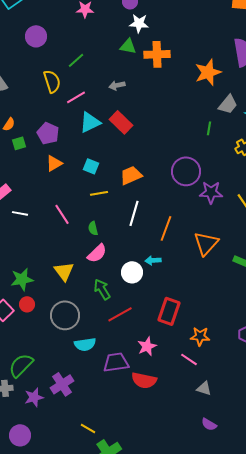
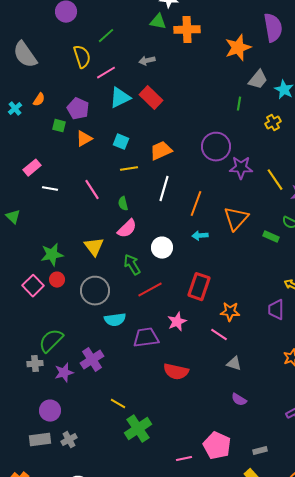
green square: (19, 143) -> (59, 126), moved, turned 32
cyan arrow: (153, 260) -> (200, 236), moved
red semicircle: (144, 380) -> (176, 372), moved

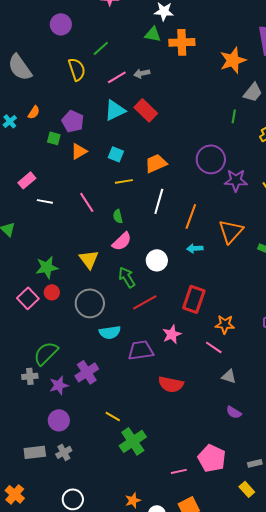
pink line: (106, 73) -> (117, 77), moved
purple circle: (50, 411) -> (59, 420), moved

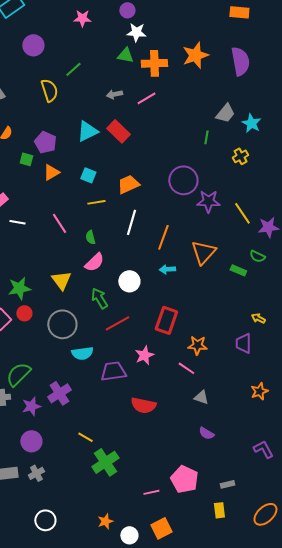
orange star: (233, 60) -> (195, 55), moved
pink line: (117, 77) -> (146, 98), moved
yellow rectangle: (247, 489) -> (219, 510), turned 35

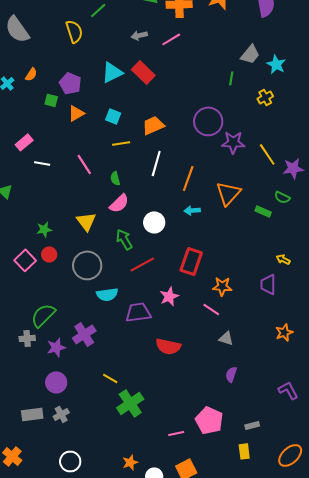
green star: (19, 288) -> (44, 229), size x0.7
purple semicircle: (206, 433) -> (231, 374), turned 77

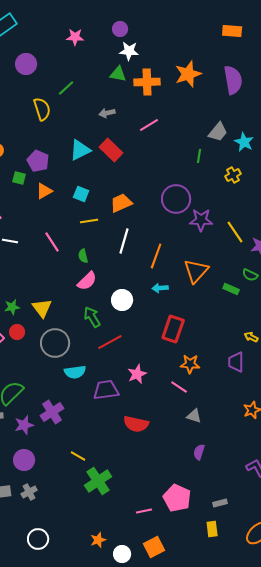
pink line: (171, 39) -> (149, 125), moved
yellow triangle: (86, 221) -> (42, 308), moved
red rectangle: (191, 261) -> (173, 329), moved

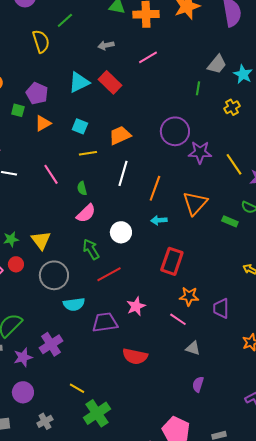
purple trapezoid: (236, 362) -> (221, 308), moved
gray cross: (29, 492) -> (45, 421), moved

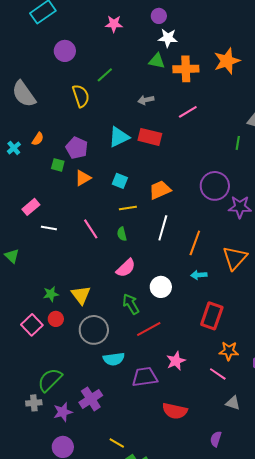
red rectangle: (110, 82) -> (150, 137), turned -30
green semicircle: (82, 188) -> (122, 234), moved
purple semicircle: (198, 384) -> (216, 439), moved

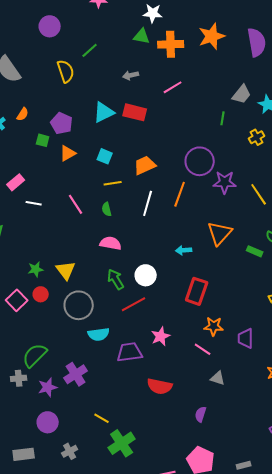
orange line: (195, 243) -> (180, 194), moved
pink semicircle: (126, 268) -> (111, 243), turned -125
white circle: (161, 287) -> (146, 275), moved

